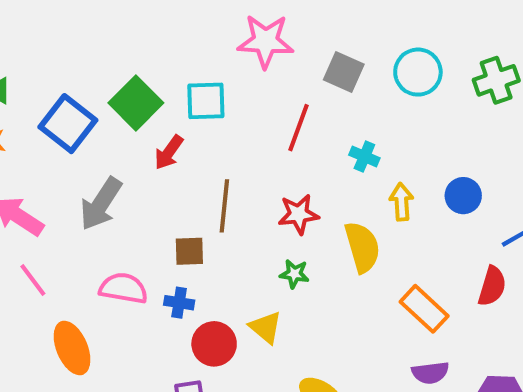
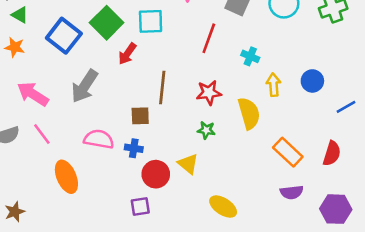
red semicircle: (492, 286) -> (332, 153), moved

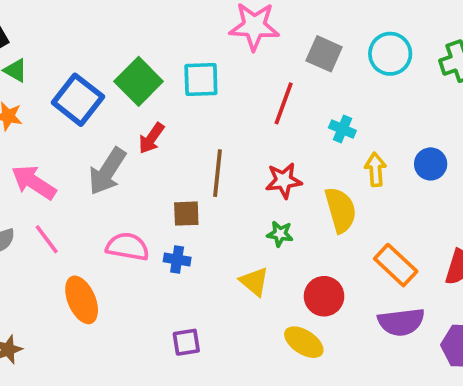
red arrow: (127, 54) -> (151, 138), moved
red circle: (156, 174) -> (324, 296), moved
purple semicircle: (292, 192) -> (401, 322), size x1.4

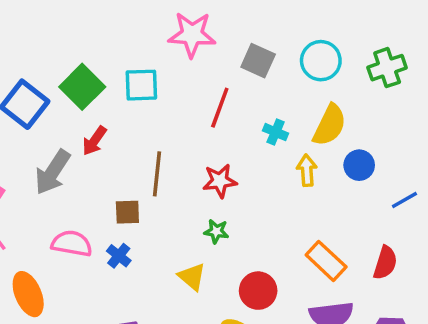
yellow semicircle: (341, 210) -> (330, 125), moved, turned 42
blue cross: (177, 259) -> (119, 256), turned 30

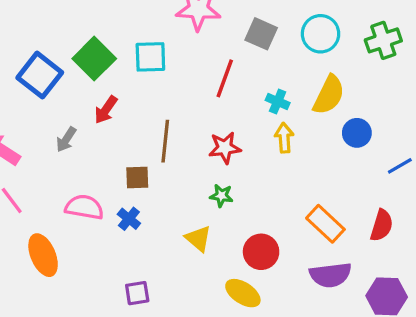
yellow arrow: (307, 170) -> (284, 138), moved
gray arrow: (53, 172) -> (66, 139), size x0.6

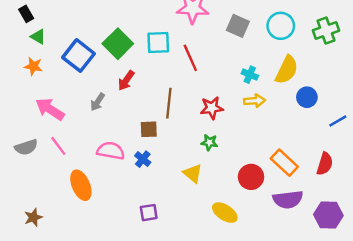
red line: (225, 78) -> (190, 58), moved, turned -44
yellow arrow: (284, 138) -> (255, 101), turned 90
red circle: (261, 252) -> (251, 177), moved

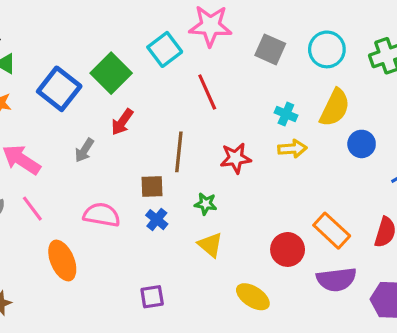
cyan square: (158, 42) -> (165, 49), moved, turned -35
green star: (209, 142) -> (206, 204), moved
blue cross: (143, 159) -> (157, 220), moved

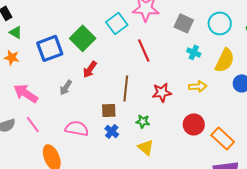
blue square: (59, 89) -> (50, 48), turned 32
cyan cross: (286, 114) -> (194, 52), moved
red circle: (288, 249) -> (194, 124), moved

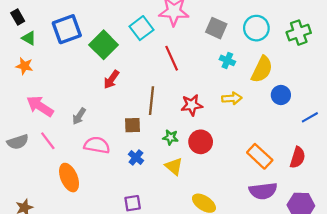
blue square: (50, 48) -> (67, 29), moved
gray arrow: (66, 87) -> (79, 116), moved
red circle: (194, 124) -> (201, 142), moved
blue cross: (112, 131) -> (136, 157), moved

